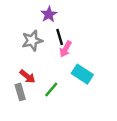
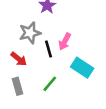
black line: (60, 37) -> (49, 49), moved
red arrow: (27, 76) -> (19, 59), moved

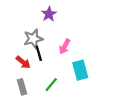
black line: (49, 49) -> (39, 53), moved
cyan rectangle: (82, 68) -> (80, 70), turned 42

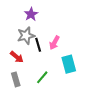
purple star: (49, 14) -> (31, 14), moved
black line: (39, 53) -> (38, 45), moved

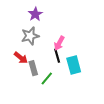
black line: (38, 45) -> (57, 56), moved
gray rectangle: (16, 79) -> (33, 68), moved

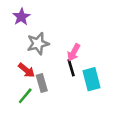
purple star: (35, 14) -> (21, 17), moved
green line: (47, 78) -> (25, 96), moved

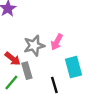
gray star: (38, 44) -> (34, 46), moved
black line: (71, 68) -> (54, 85), moved

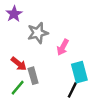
gray star: (34, 46) -> (38, 33), moved
black line: (54, 85) -> (72, 90), moved, turned 42

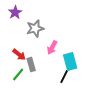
pink arrow: (63, 47) -> (52, 47), moved

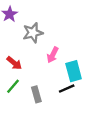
gray rectangle: (31, 64) -> (36, 94), moved
black line: (64, 77) -> (67, 89), turned 40

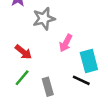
black line: (67, 89) -> (81, 80), turned 49

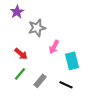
black line: (81, 80) -> (66, 85), moved
gray rectangle: (48, 87) -> (40, 81), turned 56

